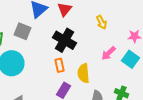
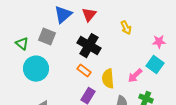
pink arrow: (108, 53) -> (135, 76), moved
orange rectangle: (60, 65) -> (84, 71), turned -40

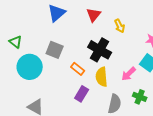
red triangle: (89, 15) -> (94, 15), moved
gray square: (47, 37) -> (55, 50), moved
black cross: (89, 46) -> (100, 50), moved

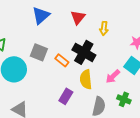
yellow arrow: (120, 26) -> (104, 28), turned 32
orange rectangle: (78, 69) -> (62, 60), moved

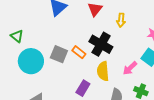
gray square: (39, 52) -> (59, 54), moved

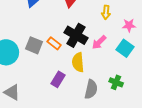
yellow arrow: (121, 20) -> (106, 12), moved
pink arrow: (130, 68) -> (99, 42), moved

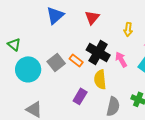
pink arrow: (99, 42) -> (121, 59), turned 105
gray square: (34, 45) -> (56, 62), turned 30

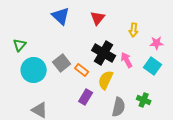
blue triangle: (55, 15) -> (61, 16), turned -36
green triangle: (14, 44) -> (20, 45), turned 32
orange rectangle: (76, 60) -> (82, 70), moved
yellow semicircle: (100, 79) -> (106, 80), turned 30

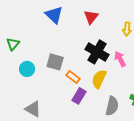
gray square: (62, 63) -> (55, 62), turned -36
cyan circle: (34, 70) -> (27, 69), size x0.6
orange rectangle: (82, 70) -> (73, 77), moved

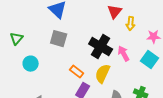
red triangle: (91, 17) -> (115, 12), moved
gray square: (55, 62) -> (59, 39), moved

